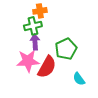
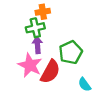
pink star: (28, 61) -> (30, 65), turned 30

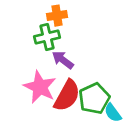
purple arrow: (37, 45) -> (63, 60), moved, turned -49
green pentagon: (71, 52) -> (94, 98), moved

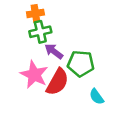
orange cross: (57, 16) -> (35, 13), moved
green pentagon: (94, 98) -> (81, 64), moved, turned 30

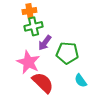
purple arrow: (54, 51) -> (45, 43), turned -91
red semicircle: (57, 82) -> (43, 83), moved, turned -75

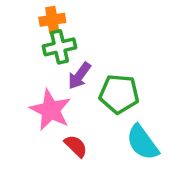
cyan semicircle: (81, 81) -> (142, 142), size x1.5
red semicircle: (43, 83) -> (76, 146), size x0.6

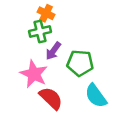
orange cross: (52, 20) -> (46, 13), moved, turned 35
red semicircle: (76, 146) -> (51, 98), size x1.5

